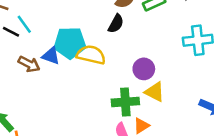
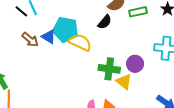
purple circle: (144, 69) -> (135, 64), moved
green cross: (125, 102) -> (109, 69), moved

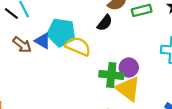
purple circle: (135, 64) -> (129, 68), moved
yellow triangle: (124, 82) -> (128, 89), size x1.4

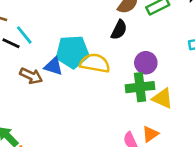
purple circle: (129, 68) -> (146, 63), moved
yellow triangle: (128, 89) -> (162, 98), size x0.7

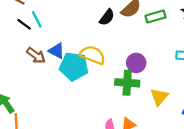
black semicircle: (119, 30) -> (107, 17), moved
cyan pentagon: (72, 52) -> (74, 66), moved
yellow triangle: (162, 98) -> (159, 97), moved, turned 36

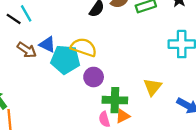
purple circle: (136, 63) -> (94, 77), moved
green cross: (127, 83) -> (115, 100), moved

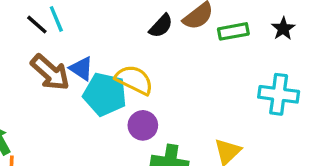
brown arrow: (27, 50) -> (50, 73), size x1.4

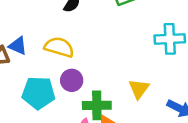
cyan pentagon: (105, 94) -> (38, 93), moved

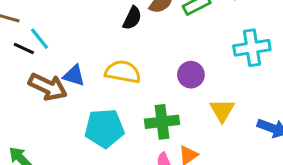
purple circle: (72, 80) -> (191, 75), moved
green cross: (97, 105) -> (162, 122), moved

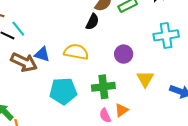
black semicircle: (132, 18) -> (92, 22), moved

